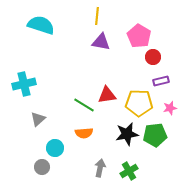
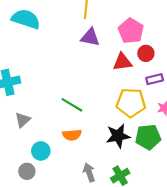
red triangle: (107, 95) -> (122, 62), moved
gray arrow: (100, 168) -> (89, 172), turned -30

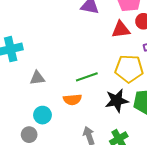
green line: (72, 105) -> (87, 77), moved, turned -50
gray triangle: (23, 120) -> (37, 78), moved, turned 35

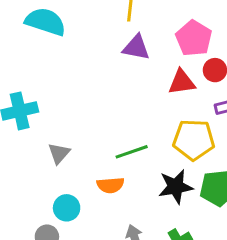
gray triangle: (37, 78) -> (59, 153), turned -42

